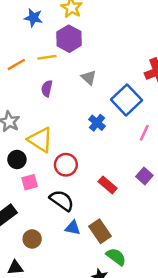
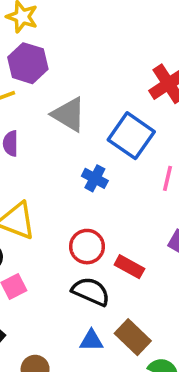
gray triangle: (89, 78) -> (69, 114), size x1.5
red circle: (66, 165) -> (87, 247), moved
black semicircle: (62, 200) -> (91, 291), moved

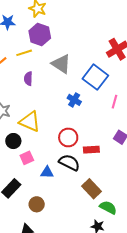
red rectangle: (129, 267) -> (91, 150), turned -35
blue triangle: (91, 340) -> (47, 172), moved

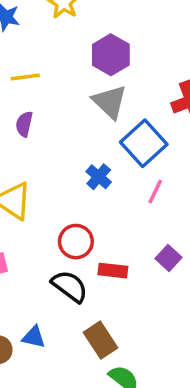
purple hexagon: (40, 34) -> (111, 55), moved
gray triangle: (61, 64) -> (110, 102), moved
pink line: (114, 102) -> (155, 191), moved
blue triangle: (47, 172) -> (34, 337), moved

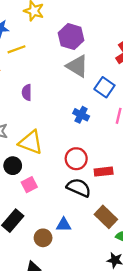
yellow line: (25, 77) -> (17, 49), moved
blue square: (144, 143) -> (104, 87), size x0.7

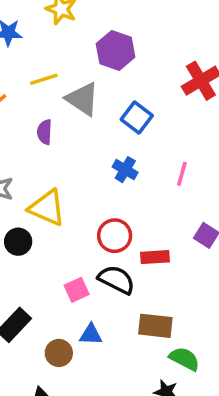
yellow line: (17, 49) -> (44, 79), moved
gray triangle: (77, 66) -> (82, 99), moved
blue square: (104, 87) -> (137, 118), moved
pink square: (29, 185) -> (77, 290), moved
brown rectangle: (106, 217) -> (155, 326), turned -40

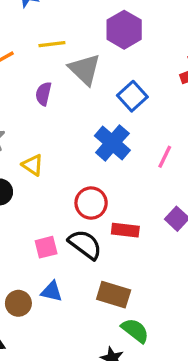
blue cross: (125, 170) -> (112, 143), size x1.5
yellow triangle: (47, 208) -> (33, 165), size x0.6

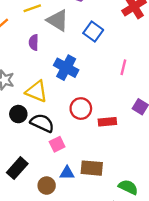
blue cross: (112, 143) -> (66, 68), moved
yellow triangle: (33, 165) -> (37, 91), size x1.5
black semicircle: (85, 244) -> (42, 123), moved
brown rectangle: (114, 295) -> (92, 168), moved

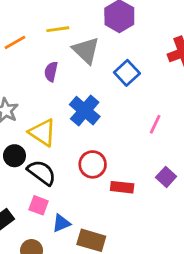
pink square: (57, 144) -> (39, 205), moved, turned 35
blue triangle: (67, 173) -> (61, 223), moved, turned -35

